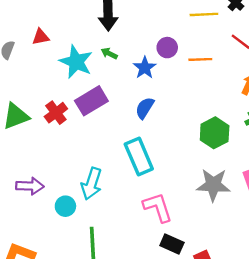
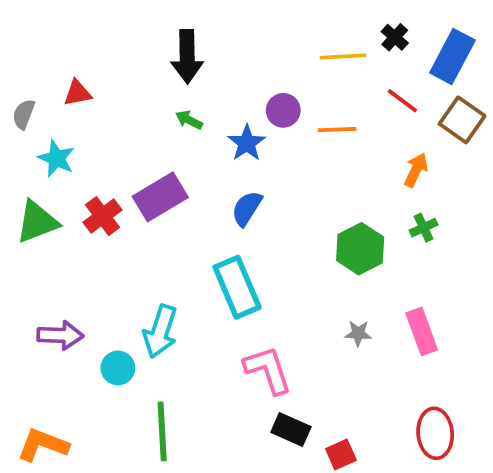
cyan star: (76, 62) -> (56, 158), moved, size x0.7
gray star: (213, 185) -> (358, 333), size x0.5

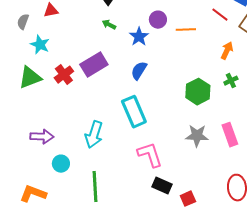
gray star: (358, 333) -> (197, 136), size x1.6
cyan circle: (118, 368) -> (61, 164), moved

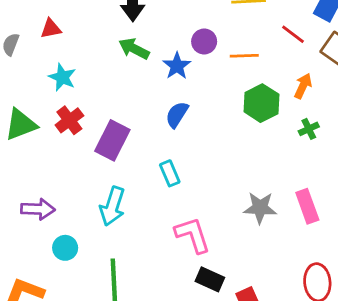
green arrow: (109, 25) -> (134, 49), size x1.5
cyan star: (40, 45) -> (62, 77), moved
purple rectangle: (94, 65) -> (112, 140), moved, turned -32
green hexagon: (198, 92) -> (261, 103), moved
cyan rectangle: (134, 112) -> (170, 173), size x0.6

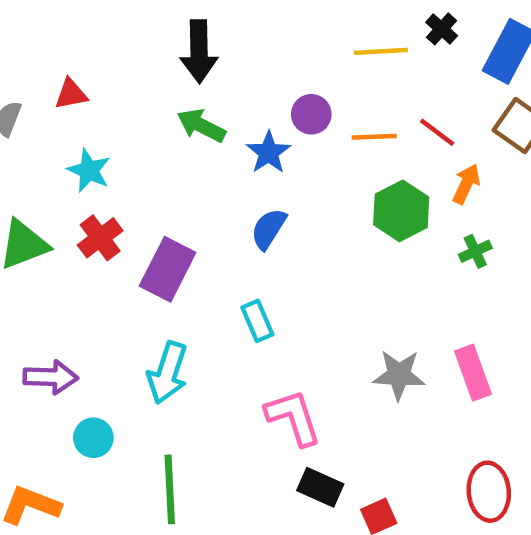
red line: (293, 34) -> (437, 132), moved

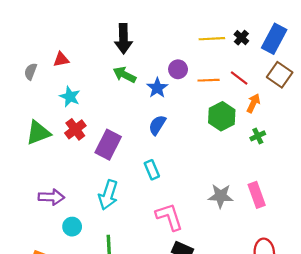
black cross: (442, 29) -> (241, 38), moved

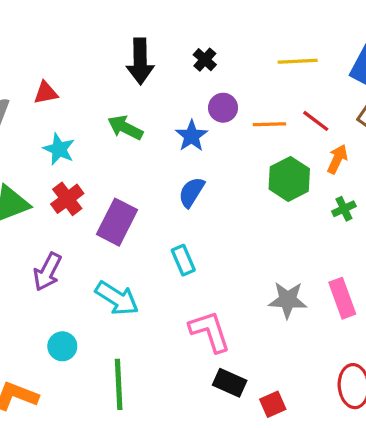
black cross: (241, 38) -> (205, 60), moved
yellow line: (212, 39) -> (298, 61), moved
green arrow: (125, 75) -> (125, 128), moved
cyan arrow: (108, 195) -> (117, 298), turned -76
purple arrow: (51, 197) -> (47, 272), moved, turned 115

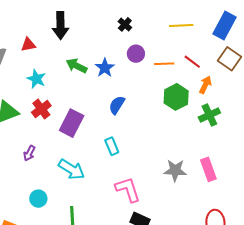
black arrow: (140, 61) -> (60, 25), moved
blue star: (192, 136) -> (105, 68), moved
green cross: (344, 209) -> (209, 115), size x1.5
purple arrow: (47, 272) -> (29, 153), size x0.7

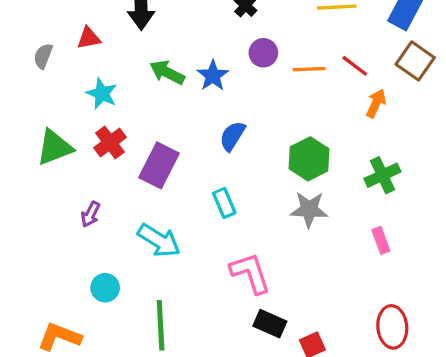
green hexagon: (176, 97) -> (309, 159), moved
green cross: (209, 115) -> (382, 175), moved
pink rectangle: (208, 169) -> (381, 240), size x0.7
gray star: (175, 170) -> (309, 209), moved

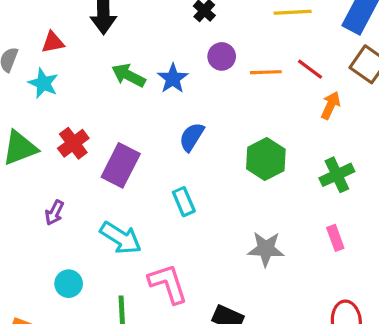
cyan star: (102, 94) -> (43, 83), moved
gray star: (309, 209) -> (266, 249), moved
pink L-shape: (250, 273) -> (168, 284), moved

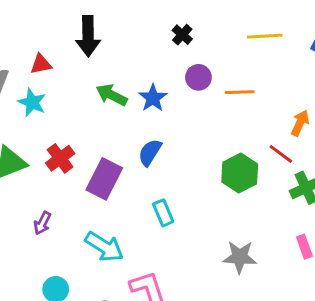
red line: (310, 69) -> (281, 154), moved
blue semicircle: (192, 137) -> (150, 152), moved

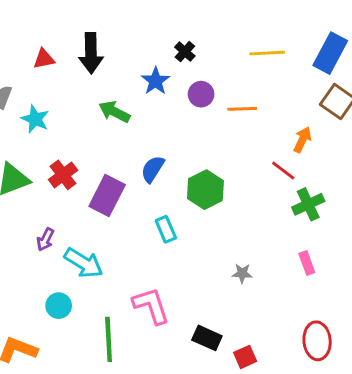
red triangle: (41, 64) -> (44, 59), moved
blue star: (153, 98) -> (156, 81), moved
green hexagon: (240, 173) -> (205, 190), moved
cyan arrow: (104, 247) -> (84, 263), moved
gray star: (240, 257) -> (242, 273), size x0.6

